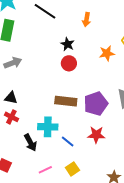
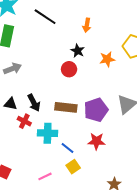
black star: (67, 44) -> (78, 51), moved
red cross: (11, 117) -> (24, 121), moved
black arrow: (30, 142) -> (34, 103), moved
yellow square: (72, 169) -> (73, 167), moved

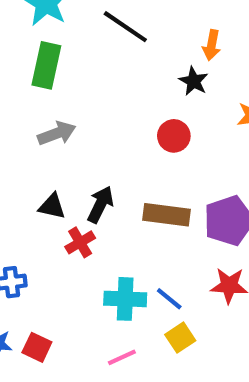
black star: (78, 51) -> (194, 81), moved
black arrow: (34, 103) -> (100, 204), turned -126
red cross: (24, 121) -> (80, 242), turned 32
cyan cross: (48, 133) -> (125, 299), moved

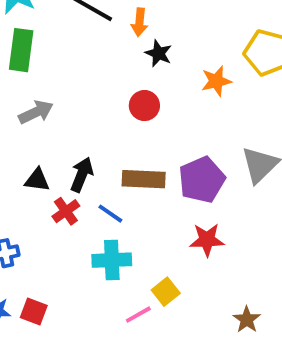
orange arrow: (212, 45) -> (139, 22), moved
blue line: (169, 299) -> (110, 214), moved
pink line: (122, 357) -> (138, 315), moved

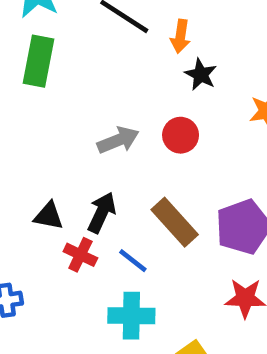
gray arrow: (36, 112) -> (118, 140), moved
brown rectangle: (144, 179) -> (175, 222), turned 42
red cross: (66, 211) -> (80, 255), turned -32

